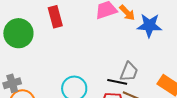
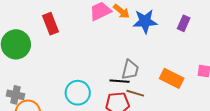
gray cross: (12, 83) -> (15, 95), turned 36

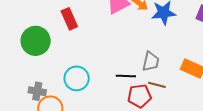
black line: (120, 81) -> (126, 76), moved
cyan circle: (78, 93) -> (77, 78), moved

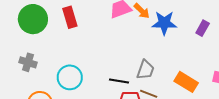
green circle: (36, 41) -> (33, 19), moved
gray cross: (37, 91) -> (28, 62), moved

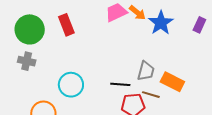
blue star: (164, 23) -> (161, 23), turned -30
gray cross: (28, 62) -> (27, 61), moved
orange rectangle: (186, 82) -> (172, 82), moved

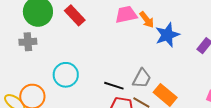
red rectangle: (66, 25) -> (75, 15), turned -35
gray cross: (27, 61) -> (28, 42), turned -30

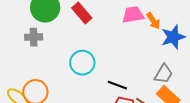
cyan circle: (66, 75) -> (82, 63), moved
gray trapezoid: (142, 78) -> (164, 74), moved

